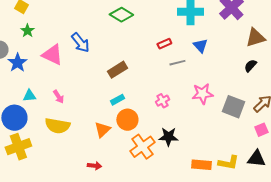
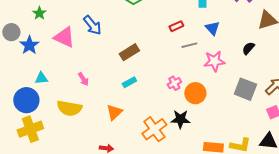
black semicircle: (250, 66) -> (248, 48), moved
pink star: (202, 94) -> (214, 61), moved
pink arrow: (58, 97) -> (83, 79), moved
orange circle: (127, 120) -> (195, 93), moved

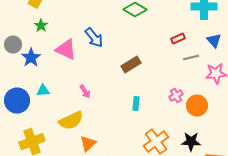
cyan rectangle: (129, 82) -> (136, 104), moved, turned -56
blue circle: (26, 100) -> (17, 101), moved
yellow semicircle: (69, 108) -> (71, 121), turned -35
orange triangle: (114, 112) -> (88, 144), moved
black star: (180, 119) -> (191, 142), moved

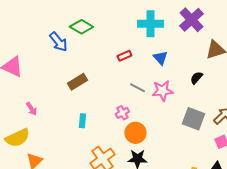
blue arrow: (94, 38) -> (58, 42), moved
gray line: (191, 58) -> (137, 88), moved, turned 42
orange circle: (197, 106) -> (135, 133), moved

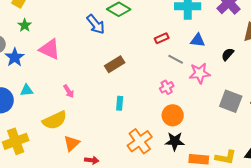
blue triangle: (160, 58) -> (198, 40), turned -42
black semicircle: (196, 78) -> (228, 54), moved
gray line: (137, 88) -> (176, 59), moved
pink cross: (122, 113) -> (167, 87), moved

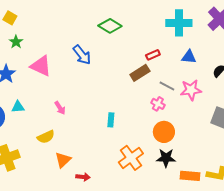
blue arrow: (96, 24) -> (82, 55), moved
gray line: (176, 59) -> (167, 86), moved
brown rectangle: (115, 64) -> (140, 73), moved
pink cross: (167, 87) -> (158, 104), turned -32
yellow semicircle: (55, 120) -> (46, 137), size x0.7

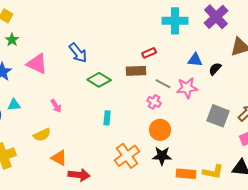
green diamond: (110, 26) -> (99, 80), moved
blue triangle: (189, 57) -> (195, 60), moved
brown rectangle: (140, 73) -> (136, 71), turned 30
orange triangle: (63, 160) -> (59, 158), turned -48
red arrow: (83, 177) -> (79, 175), size x1.5

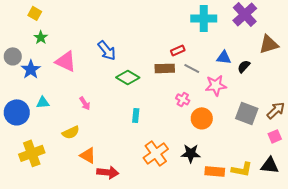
gray line: (163, 84) -> (192, 68), moved
orange circle: (160, 130) -> (202, 118), moved

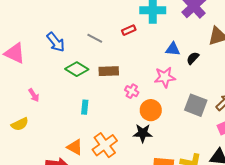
red rectangle: (178, 50) -> (129, 30), moved
brown rectangle: (165, 68) -> (109, 71), moved
gray line: (192, 68) -> (95, 38), moved
black star: (191, 153) -> (143, 133), moved
orange triangle: (88, 155) -> (75, 147), moved

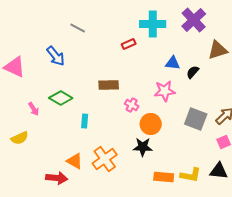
gray line: (95, 38) -> (78, 28), moved
green diamond: (77, 69) -> (61, 98), moved

